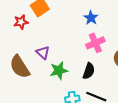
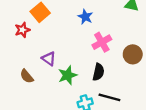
blue star: (91, 18) -> (85, 17), moved
brown semicircle: (20, 67) -> (27, 76), size x0.6

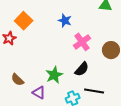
purple triangle: (49, 59) -> (39, 93), moved
black semicircle: (98, 72) -> (82, 69), turned 35

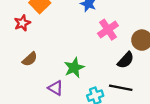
black semicircle: (82, 69) -> (126, 60), moved
brown semicircle: (18, 80) -> (30, 59), moved, turned -88

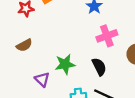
black semicircle: (126, 60) -> (99, 67), moved, turned -84

